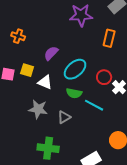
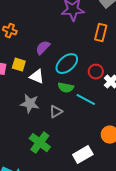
green cross: (48, 148) -> (40, 143), turned 30

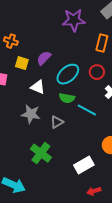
yellow square: (19, 65) -> (22, 63), moved
red circle: (96, 72) -> (97, 72), moved

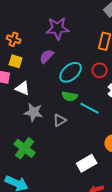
purple star: (74, 20) -> (58, 28), moved
yellow square: (22, 63) -> (16, 61), moved
white triangle: (38, 87) -> (23, 88), moved
green cross: (41, 153) -> (25, 148), moved

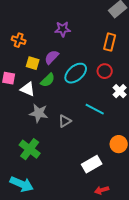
purple star: (58, 28) -> (63, 29), size x0.7
yellow square: (16, 61) -> (33, 63), moved
green semicircle: (70, 96) -> (48, 80), moved, turned -56

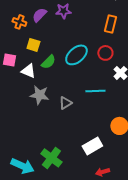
purple semicircle: (52, 57) -> (39, 15), moved
cyan line: (95, 109) -> (95, 91), turned -30
green cross: (30, 149) -> (51, 158), moved

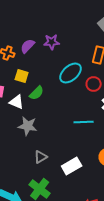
cyan ellipse: (76, 55) -> (71, 73), moved
gray triangle: (65, 103) -> (41, 157), moved
white rectangle: (92, 146) -> (72, 166), moved

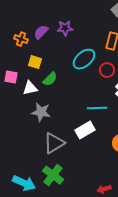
white triangle: (17, 102) -> (30, 88), turned -35
gray triangle: (41, 157) -> (54, 143), size x1.6
white rectangle: (72, 166) -> (85, 130), moved

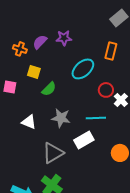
red circle: (107, 70) -> (106, 90), moved
white triangle: (30, 88) -> (29, 122), moved, turned 35
gray star: (41, 112) -> (61, 118), moved

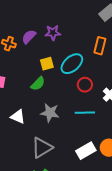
yellow square: (34, 72) -> (47, 64), moved, turned -32
red circle: (106, 90) -> (85, 85), moved
white rectangle: (84, 140) -> (86, 151), moved

